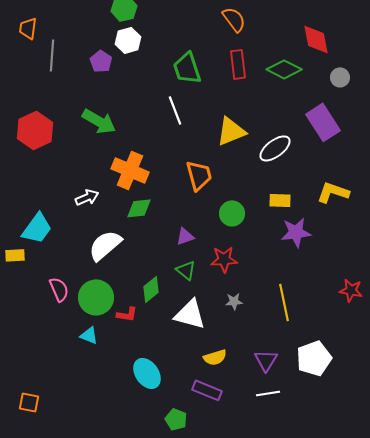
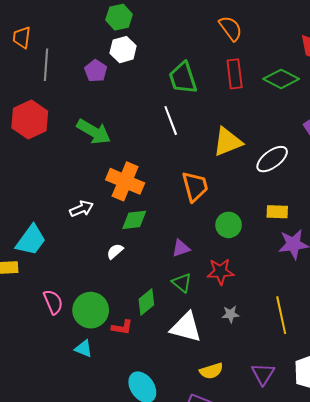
red hexagon: (35, 130) -> (30, 120), moved
white semicircle: (105, 245) -> (115, 251), moved, size x0.5

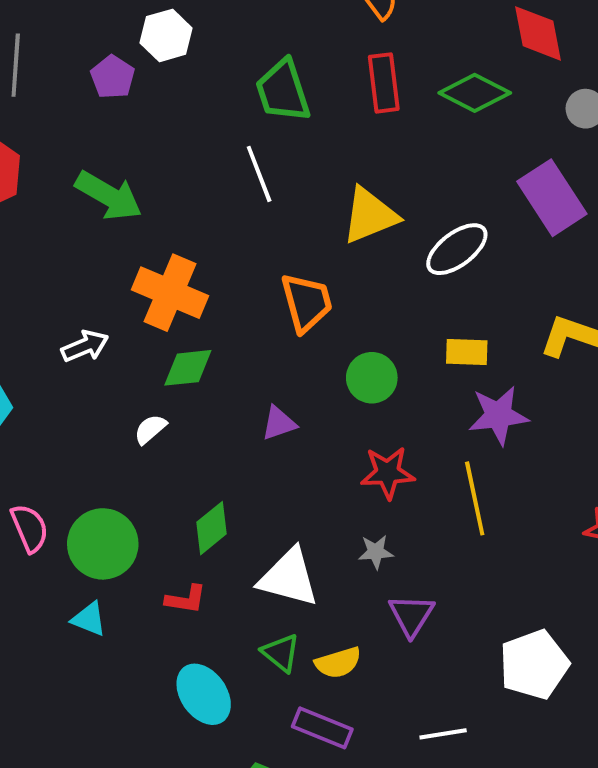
red star: (220, 272) -> (388, 473), moved
green triangle: (182, 283) -> (281, 653), moved
yellow line: (281, 315) -> (475, 498), moved
red L-shape: (122, 327) -> (186, 599), moved
purple triangle: (263, 374) -> (411, 615), moved

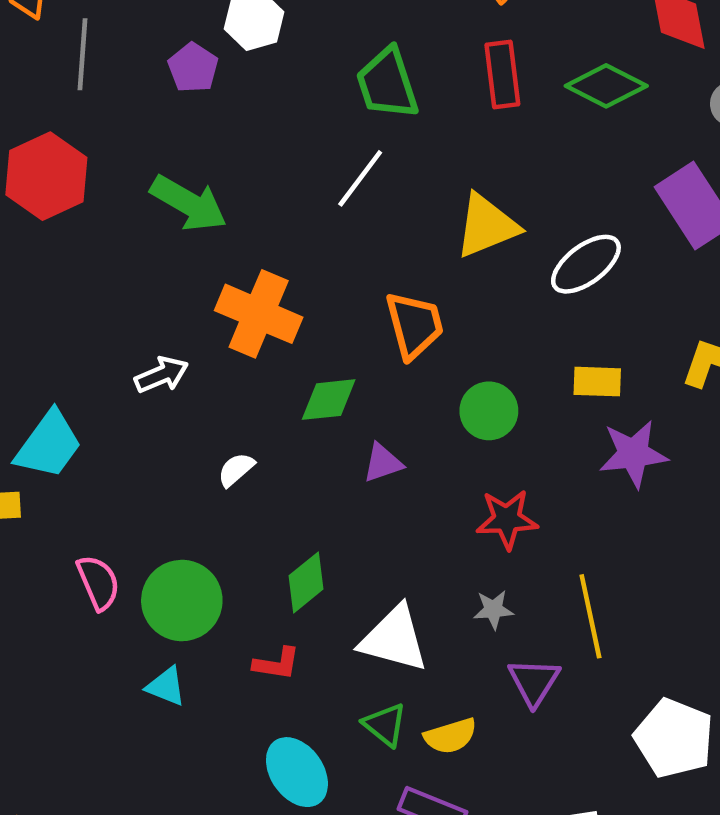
white line: (259, 174) -> (360, 178), turned 58
green diamond: (188, 368) -> (329, 400), moved
yellow line: (475, 498) -> (590, 616), moved
white pentagon: (534, 665) -> (674, 738), turned -30

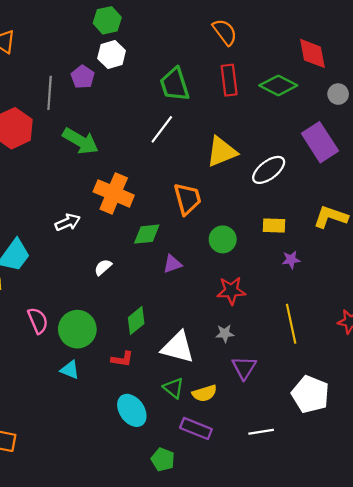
gray line: (83, 54) -> (50, 93), moved
purple star: (633, 454) -> (291, 260), size x0.6
yellow line: (590, 616) -> (291, 324), moved

